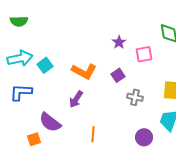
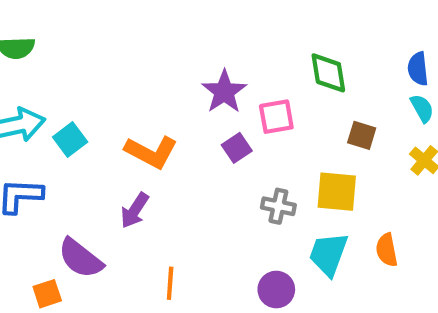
purple star: (119, 42) -> (224, 92), size x1.5
purple square: (118, 75) -> (237, 148), moved
gray cross: (135, 97) -> (278, 206), moved

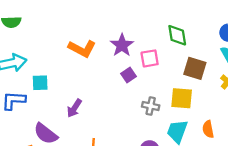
brown square: (362, 135) -> (195, 68), size x1.5
cyan square: (70, 140) -> (40, 83), moved, turned 35
orange L-shape: (151, 152) -> (82, 49), moved

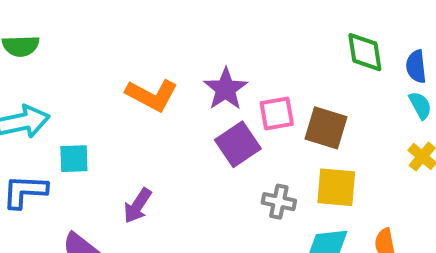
green diamond: (177, 35) -> (365, 52), moved
brown square: (195, 68) -> (326, 128), moved
purple square: (129, 75) -> (238, 144), size x1.5

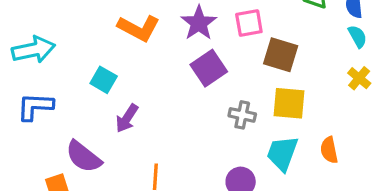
pink square: (277, 114) -> (249, 23), moved
cyan square: (74, 159) -> (104, 80), moved, turned 32

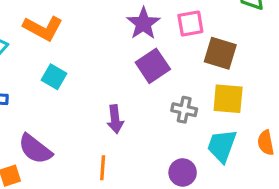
orange L-shape: (139, 28) -> (43, 28), moved
purple arrow: (127, 118) -> (115, 119), moved, turned -40

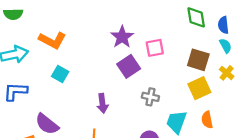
pink square: (190, 23) -> (155, 48), moved
brown square: (220, 53) -> (198, 60), moved
yellow square: (228, 99) -> (199, 88), moved, turned -30

